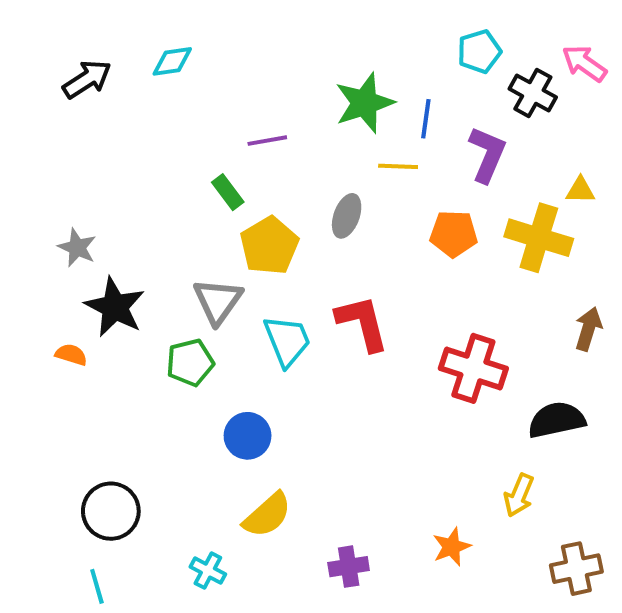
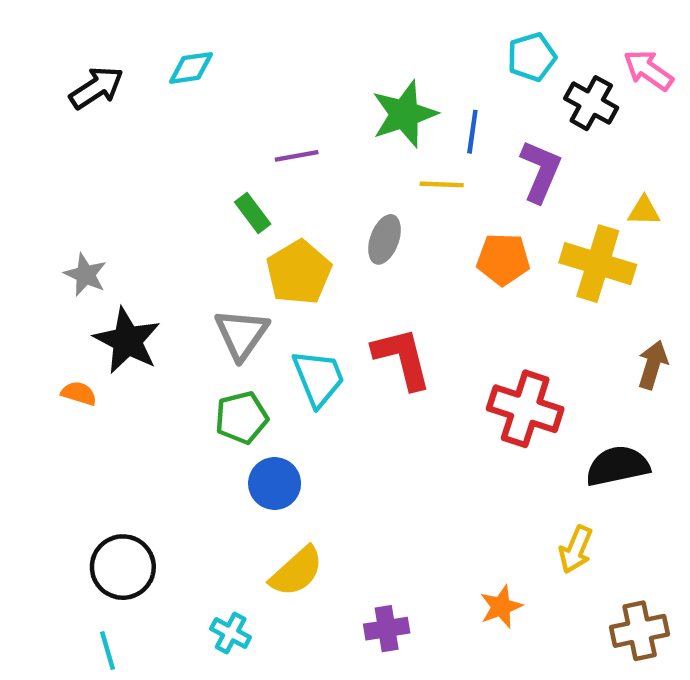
green pentagon: (190, 362) -> (242, 418), moved

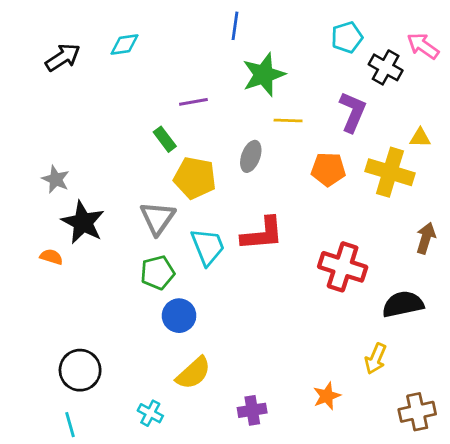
blue line: (472, 132) -> (235, 26), moved
yellow pentagon: (299, 272) -> (195, 178), turned -30
red L-shape: (402, 358) -> (262, 234), turned 99

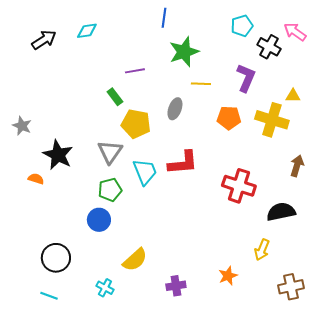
gray star: (56, 179) -> (22, 126), moved
blue circle: (179, 316) -> (99, 220), moved
cyan line: (70, 425) -> (49, 296), turned -54

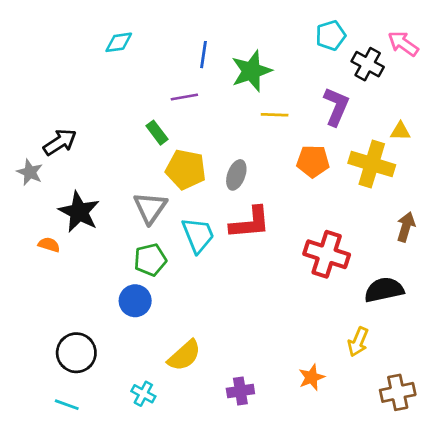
blue line: (164, 18) -> (204, 55), moved
black arrow: (44, 40) -> (60, 142), moved
gray ellipse: (175, 109) -> (236, 175), moved

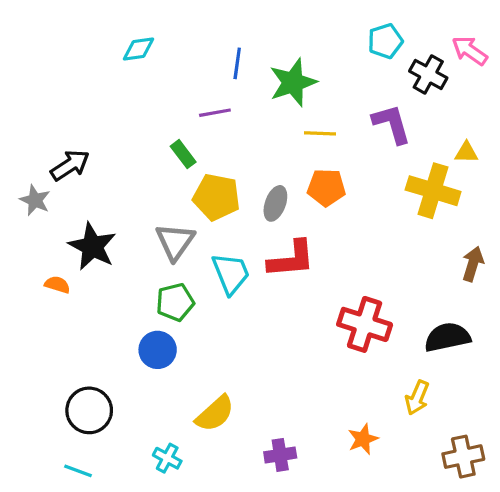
purple L-shape: (336, 107) -> (392, 124), turned -39
orange pentagon: (313, 161) -> (326, 188), moved
red cross: (327, 254) -> (365, 324), moved

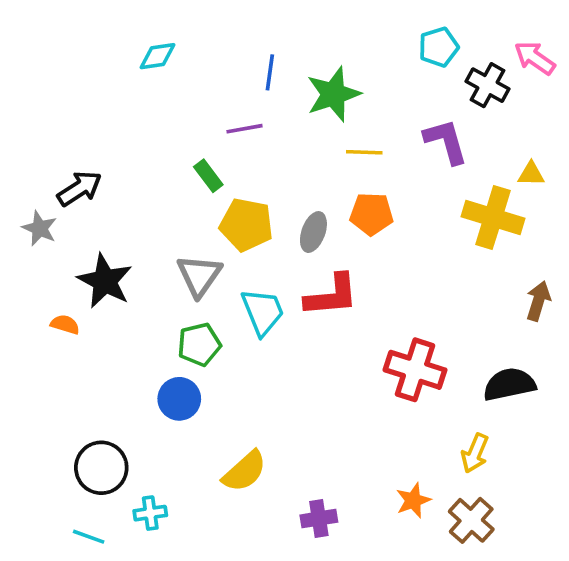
brown cross: (463, 457) -> (471, 520), moved, turned -36
cyan cross: (167, 458) -> (150, 513), moved, turned -36

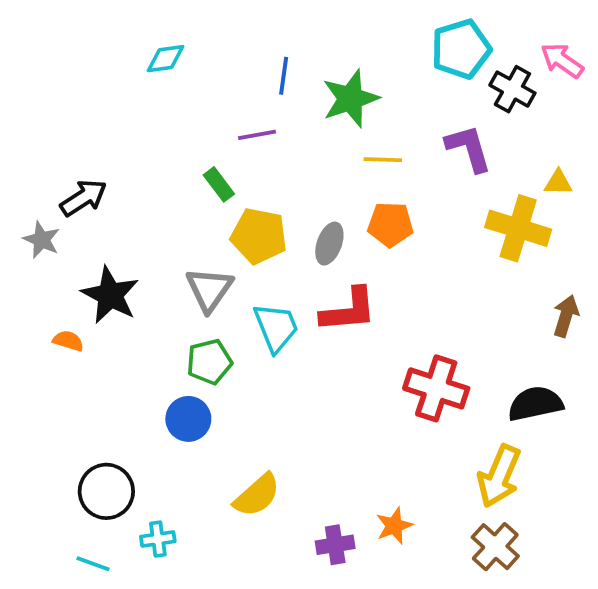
cyan pentagon: (439, 47) -> (461, 49), size x1.4
yellow arrow: (475, 453) -> (499, 476), size x1.5
orange star: (413, 500) -> (394, 526), moved

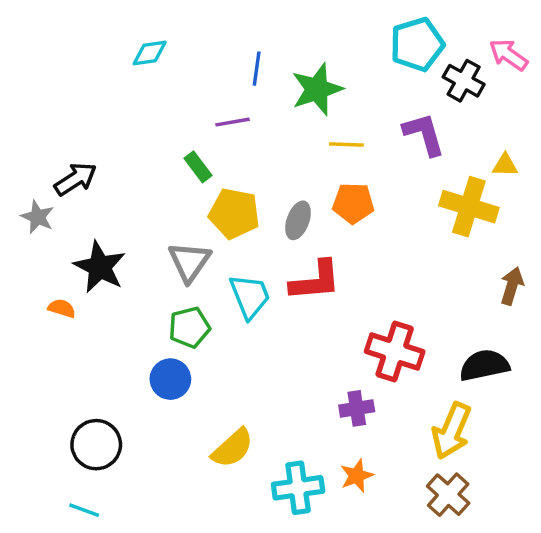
cyan cross: (158, 539) -> (298, 488), moved, size x1.6
purple cross: (335, 545) -> (357, 408), moved

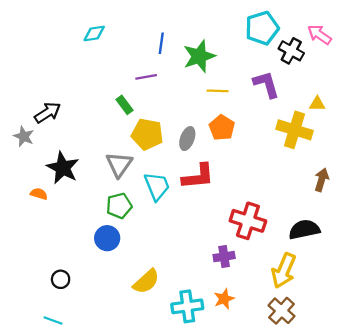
orange pentagon: (353, 203) -> (222, 128), turned 30
black circle: (96, 445) -> (61, 279), size x0.6

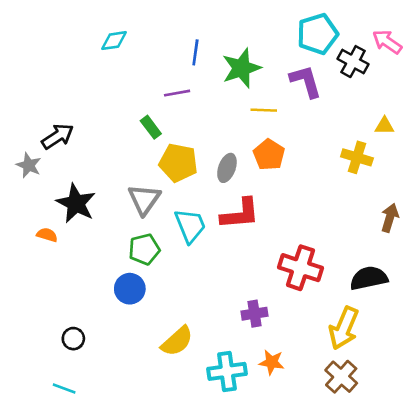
purple L-shape: (266, 84) -> (306, 81), moved
yellow cross: (294, 130) -> (357, 157), size x0.7
purple cross: (224, 257) -> (255, 314), moved
orange star: (224, 299) -> (272, 362), turned 30

